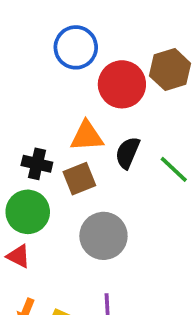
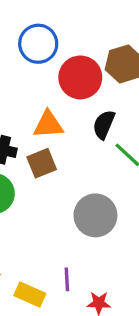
black semicircle: (128, 153) -> (104, 125), moved
gray circle: (103, 236) -> (95, 215), moved

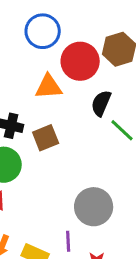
orange triangle: (48, 125) -> (49, 87), moved
gray circle: (95, 215) -> (94, 207), moved

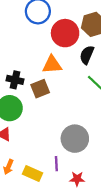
orange triangle: (49, 87) -> (52, 65), moved
black semicircle: (101, 103) -> (87, 55), moved

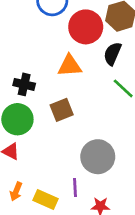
brown square: (40, 89) -> (62, 110), moved

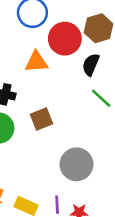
orange triangle: (70, 66) -> (36, 62), moved
purple line: (75, 187) -> (57, 205), moved

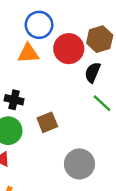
orange triangle: (36, 62) -> (28, 53), moved

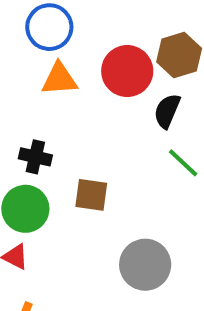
blue circle: (39, 25) -> (49, 27), moved
brown square: (47, 122) -> (91, 195), turned 30

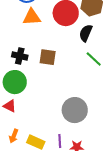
brown square: (91, 195) -> (48, 57), moved

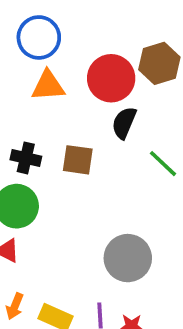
black semicircle: (86, 33) -> (124, 123), moved

